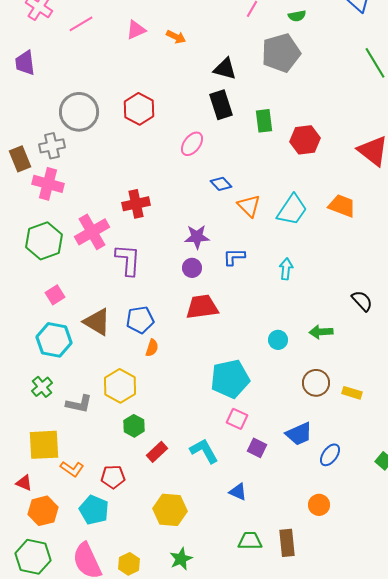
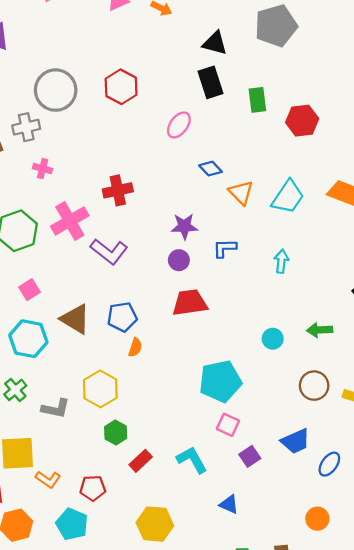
pink cross: (48, 184) -> (43, 169), moved, size x0.6
purple L-shape: (128, 260) -> (109, 251), turned 124
purple square: (257, 448) -> (250, 456), turned 30

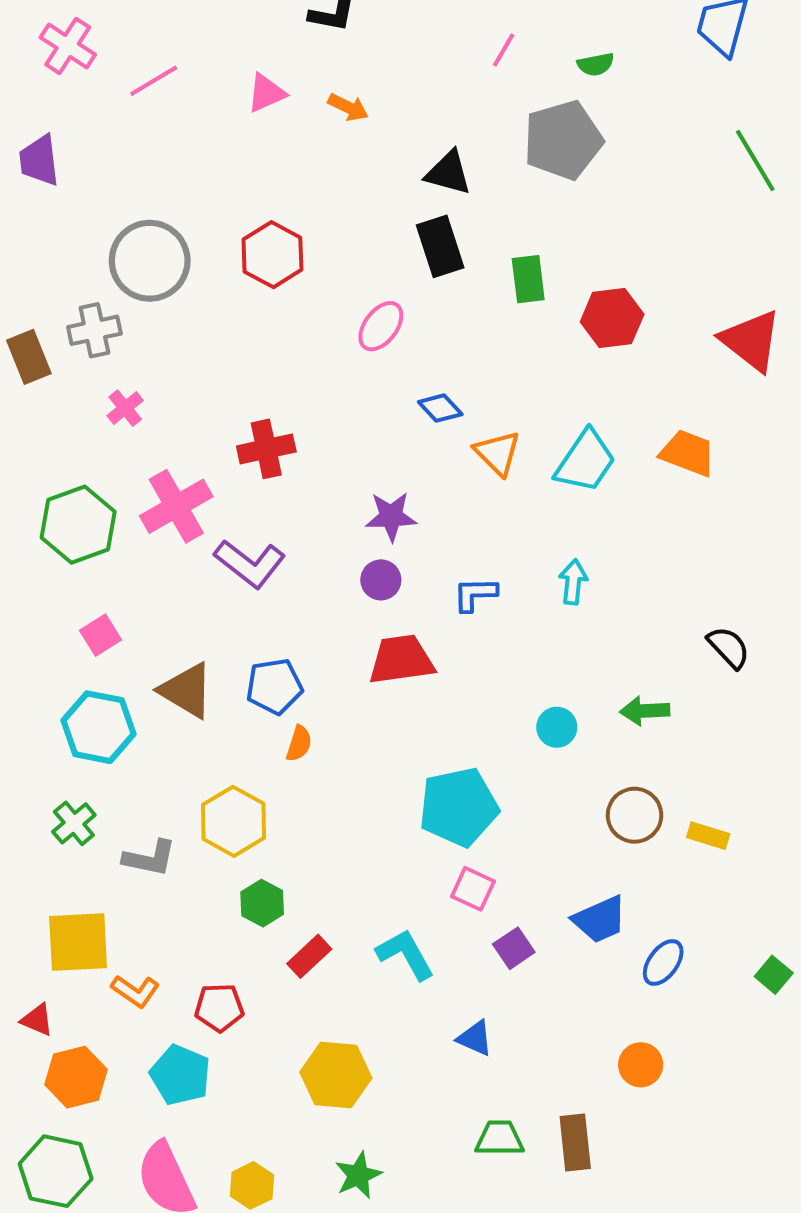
pink cross: (43, 169) -> (125, 408), turned 36
blue L-shape: (225, 248) -> (475, 594), moved

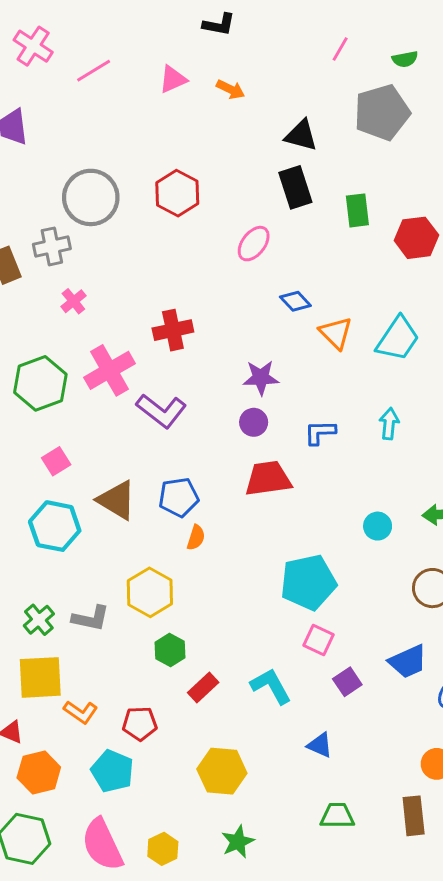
green cross: (74, 823) -> (39, 620), moved
brown rectangle: (575, 1143) -> (414, 816), moved

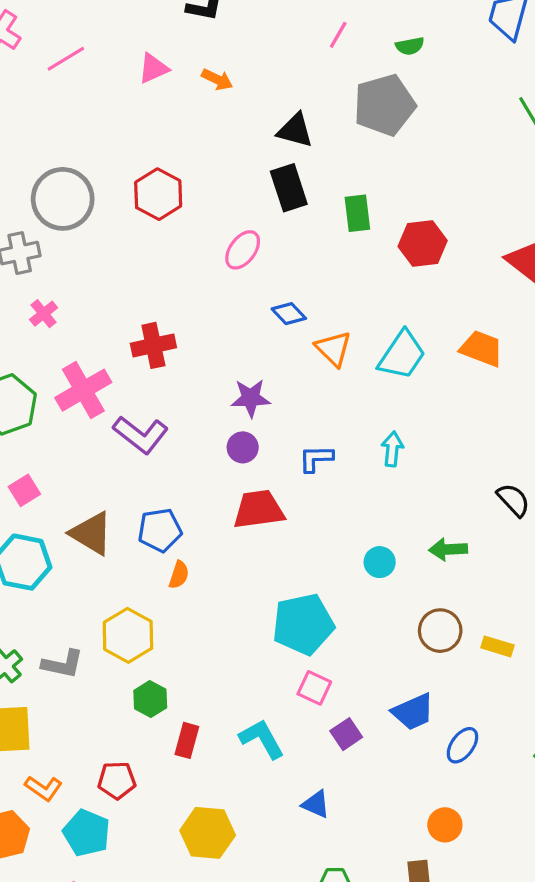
red rectangle: (203, 687) -> (187, 740), turned -32
orange L-shape: (81, 712) -> (44, 788), moved

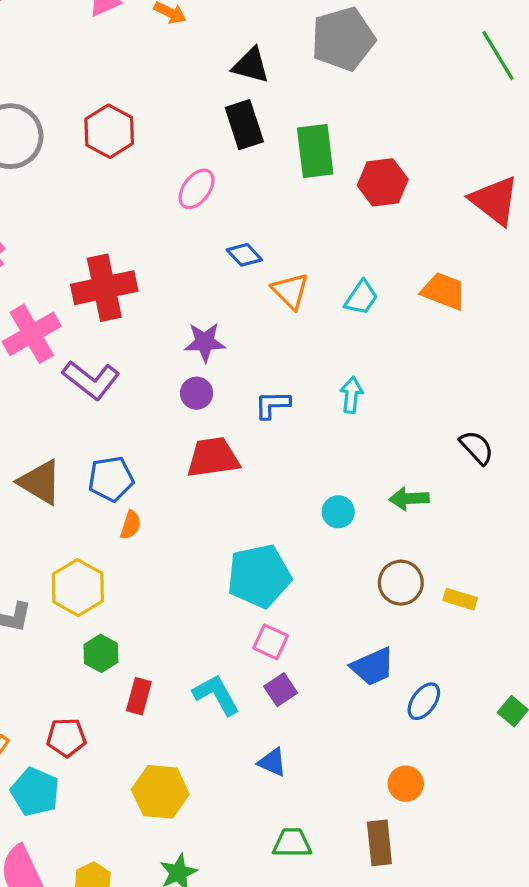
green rectangle: (357, 213) -> (315, 151), size x1.4
red cross: (153, 345) -> (104, 288), size x1.4
cyan trapezoid: (402, 355) -> (361, 298), size x0.7
purple square: (346, 734) -> (281, 690), moved

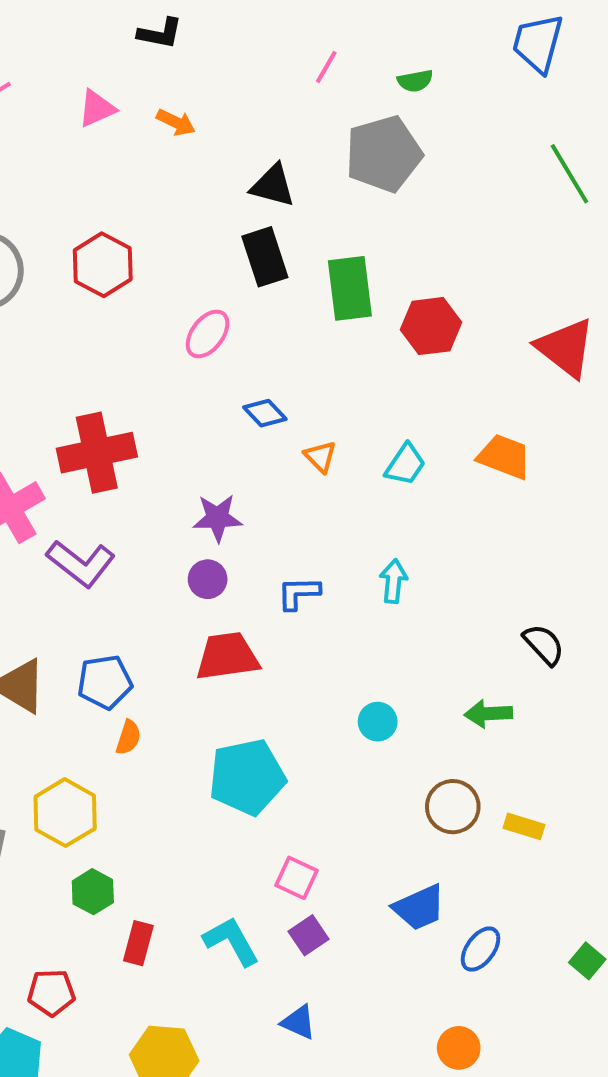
orange triangle: (290, 291) -> (320, 457), size x0.7
green arrow: (409, 499) -> (488, 714), moved
cyan pentagon: (259, 576) -> (247, 777), moved

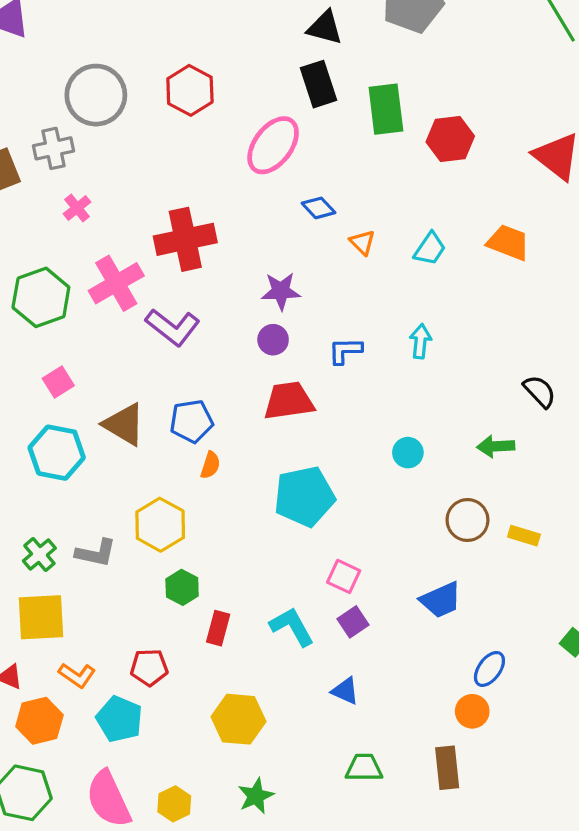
pink ellipse: (208, 334) -> (273, 145), size x1.5
blue ellipse: (480, 949) -> (489, 669), moved

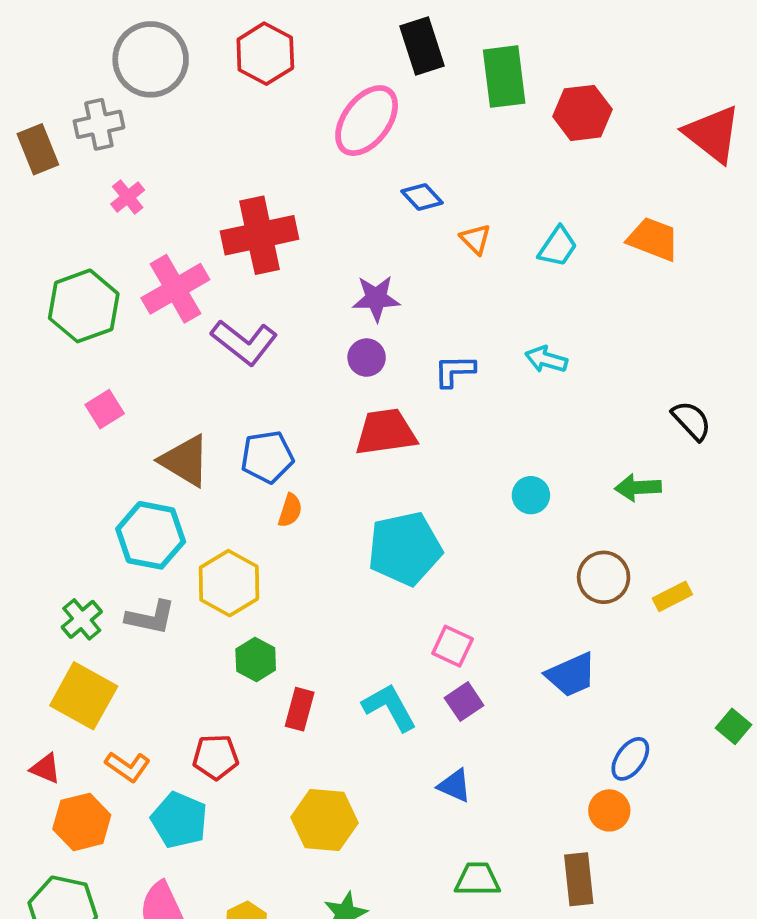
cyan arrow: (420, 341) -> (546, 359), turned -80
cyan hexagon: (57, 453) -> (151, 535), moved
yellow rectangle: (524, 536) -> (672, 596), turned -44
yellow square: (41, 617) -> (84, 696), turned 32

